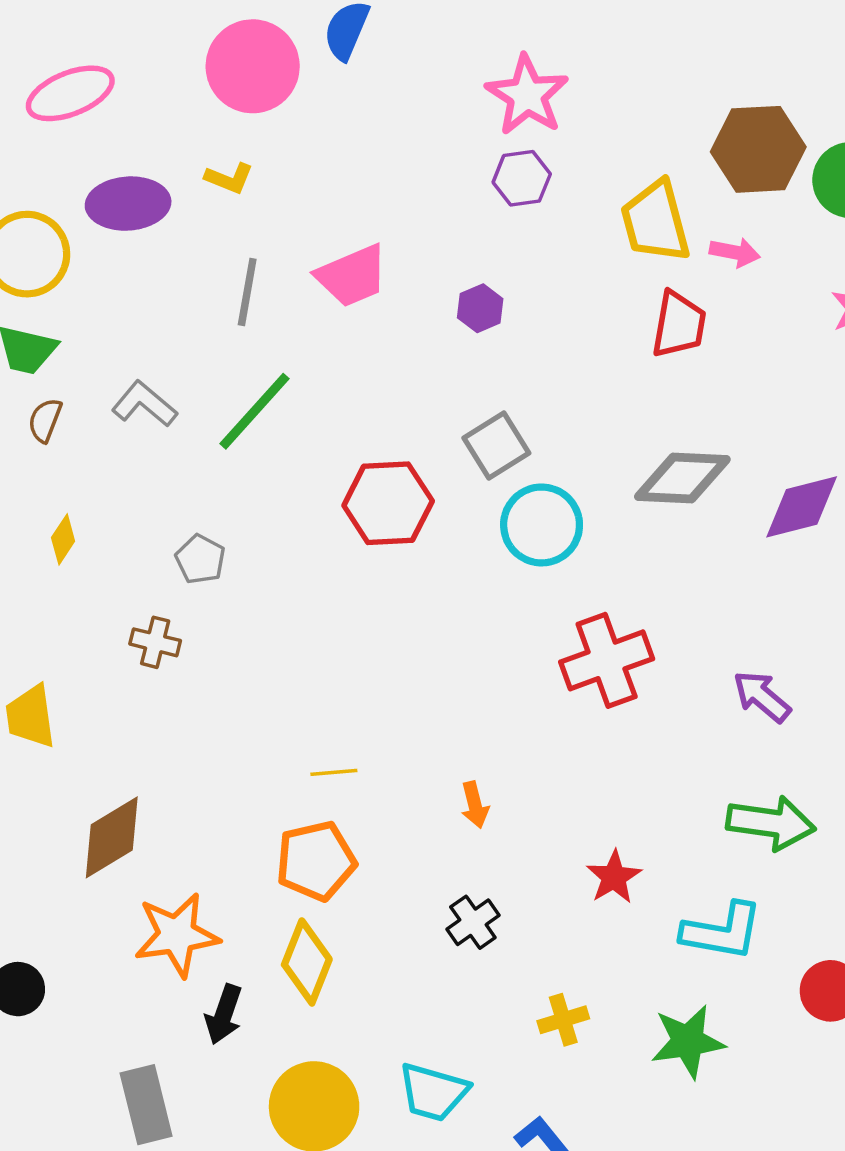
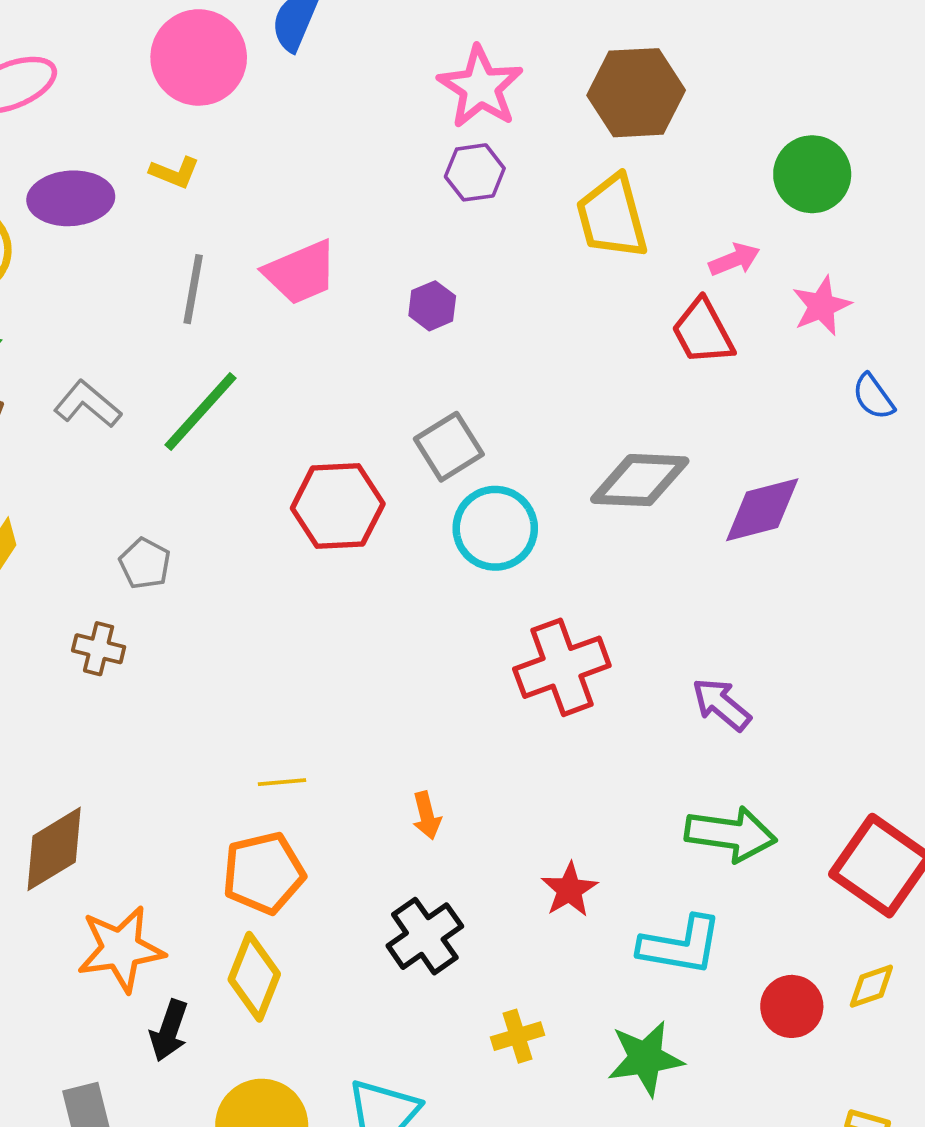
brown hexagon: (758, 149) -> (636, 93), moved
pink arrow: (735, 252) -> (734, 260), moved, turned -33
red trapezoid: (679, 325) -> (703, 332), moved, turned 142
black cross: (473, 922) -> (425, 936), size x1.4

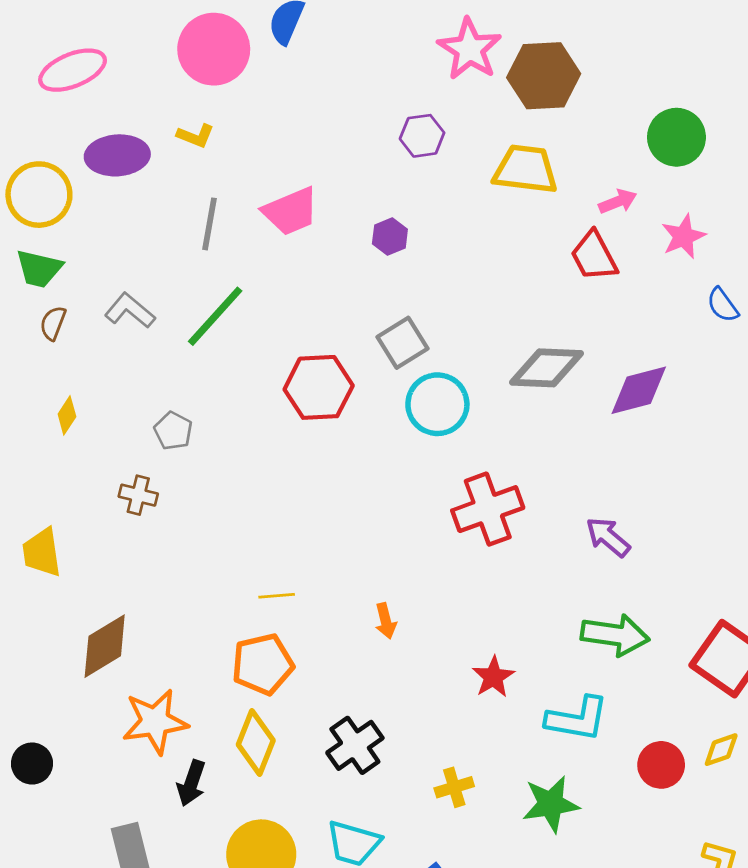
pink star: (480, 87) -> (470, 49), moved
yellow trapezoid: (612, 217) -> (525, 169), turned 112
black cross: (425, 936) -> (355, 745), moved

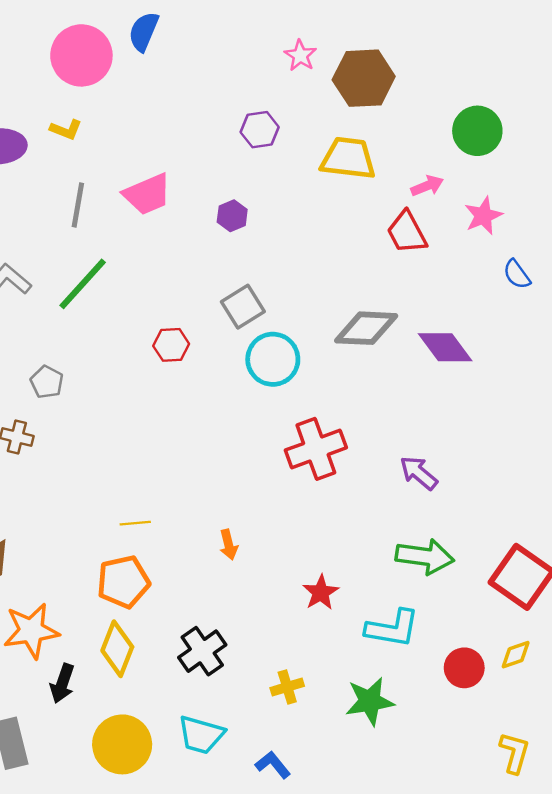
pink star: (470, 49) -> (300, 55), size x0.6
red hexagon: (319, 387) -> (171, 345), size x0.6
purple diamond: (639, 390) -> (445, 347), turned 68

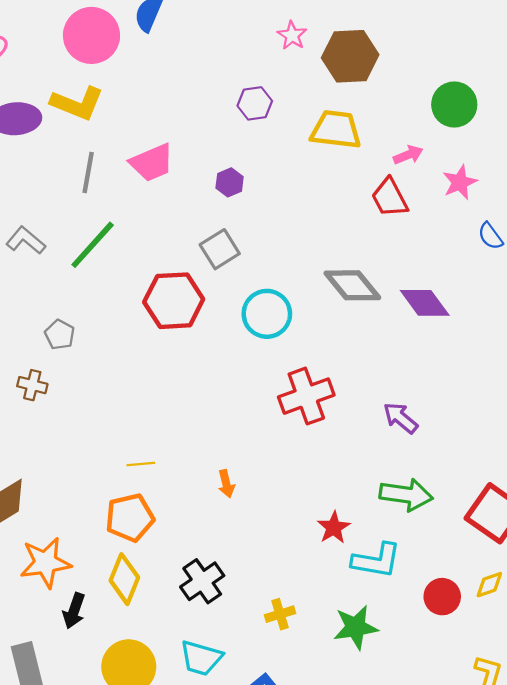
yellow L-shape: (66, 130) -> (77, 103), size x1.8
gray square: (243, 307) -> (220, 249), moved
gray diamond: (366, 328) -> (352, 285), turned 48
red hexagon: (171, 345) -> (174, 301), size x1.8
red star: (321, 593) -> (334, 528), moved

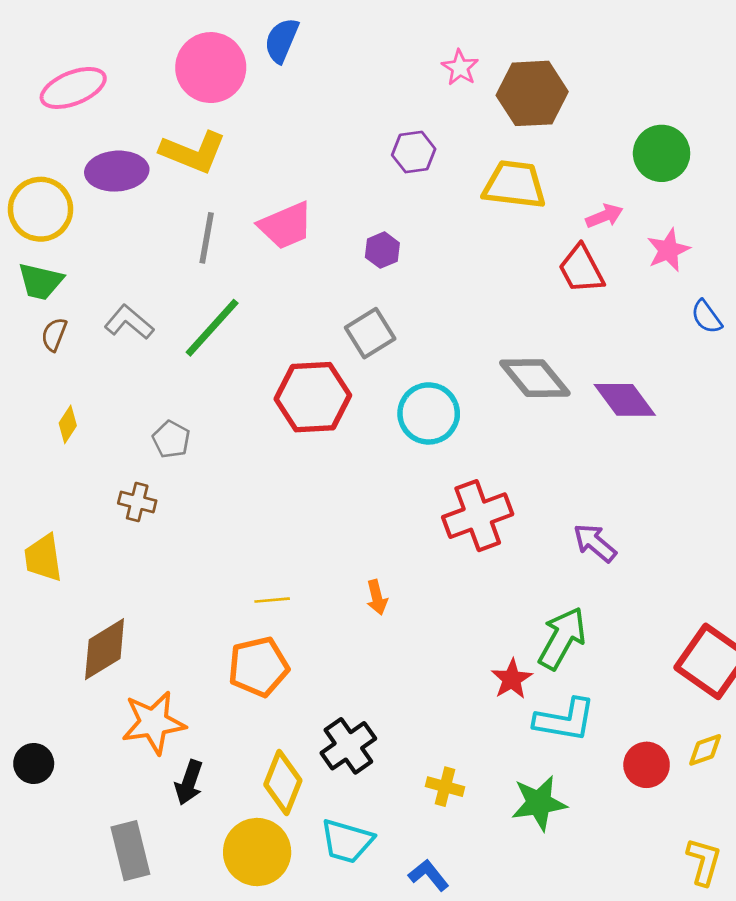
orange arrow: (226, 484) -> (377, 597), moved
green arrow: (406, 495) -> (562, 638), moved, turned -69
yellow diamond: (124, 579) -> (283, 783), moved
yellow cross: (280, 614) -> (445, 787), turned 32

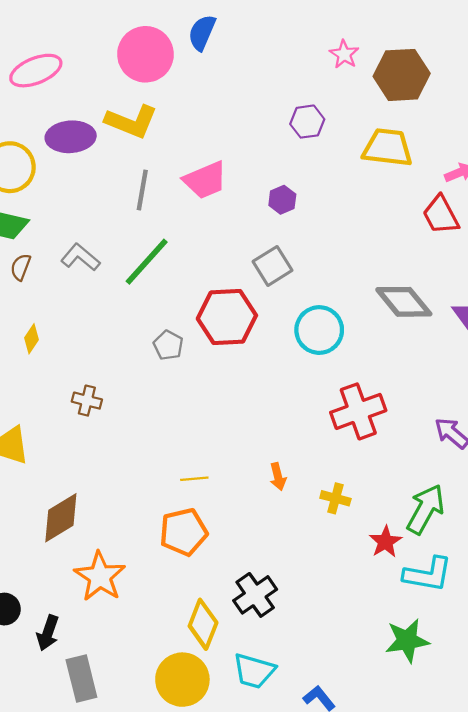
gray pentagon: (171, 439) -> (168, 345), moved
orange star: (154, 723) -> (100, 576), turned -30
black arrow: (189, 783) -> (48, 633), moved
yellow cross: (445, 787) -> (335, 498), moved

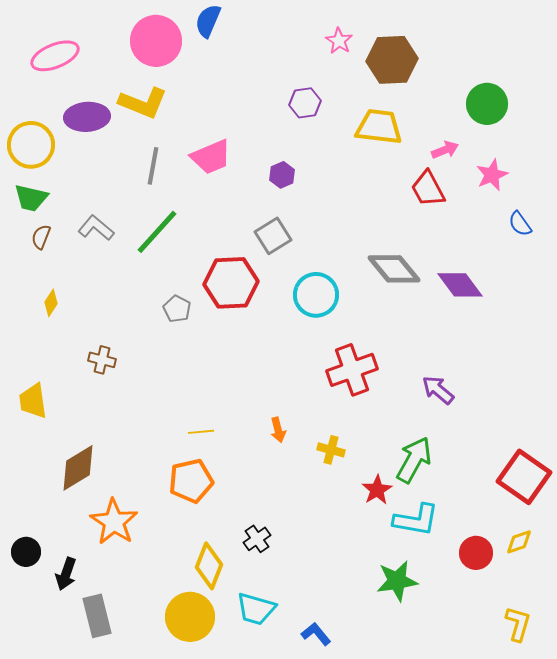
black cross: (255, 595) -> (257, 539), size x0.7

